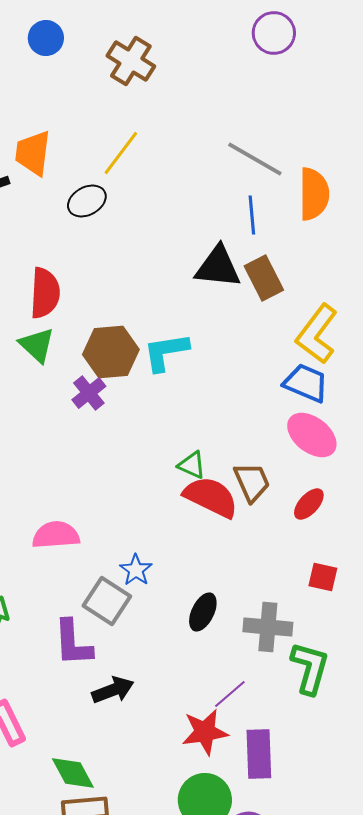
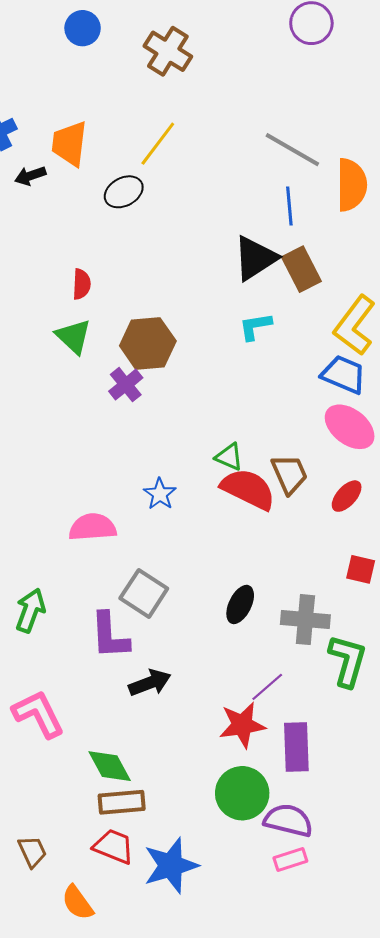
black triangle: (218, 267) -> (255, 258), turned -39
red semicircle: (45, 293) -> (82, 284), size x0.6
cyan L-shape: (166, 352) -> (255, 326), moved, size x0.7
blue star: (136, 570) -> (160, 494), moved

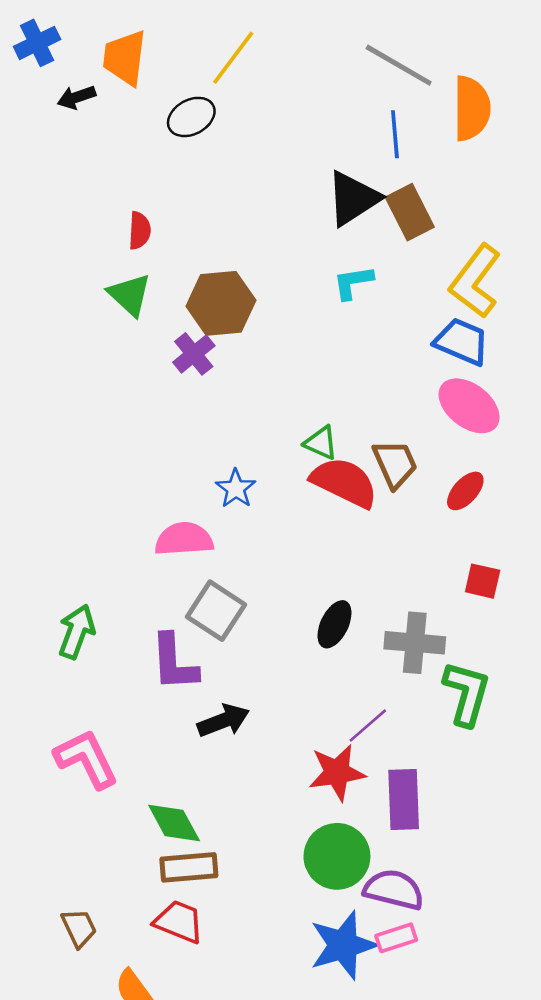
pink semicircle: (93, 527) -> (184, 539), moved
blue star: (171, 866) -> (343, 945), moved

